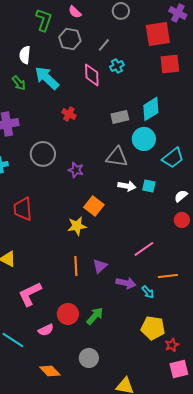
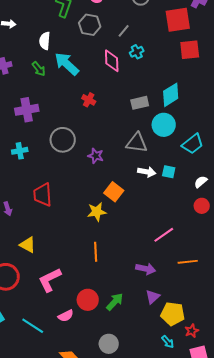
purple triangle: (100, 266) -> (153, 297), moved
cyan arrow: (148, 292) -> (168, 342), moved

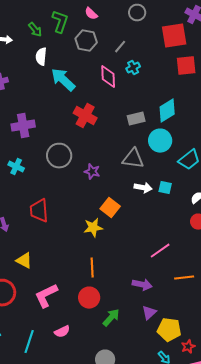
green arrow: (39, 69) -> (35, 30), moved
red cross: (89, 100) -> (85, 116), size x1.6
cyan cross: (20, 151) -> (16, 167), turned 35
red circle: (88, 300) -> (89, 298), moved
cyan line: (33, 326) -> (29, 342), turned 75

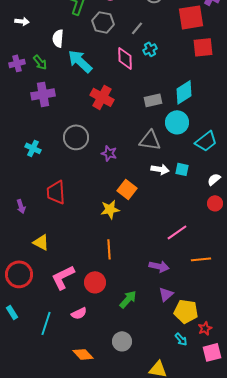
green arrow: (35, 30) -> (40, 62), moved
purple cross: (23, 126) -> (43, 94), moved
red circle: (89, 298) -> (95, 282), moved

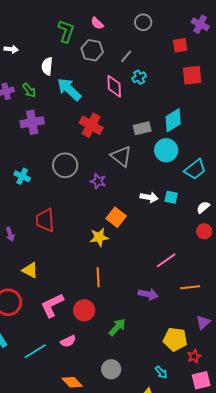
red square: (191, 17) -> (180, 45), size x0.6
gray triangle: (150, 140) -> (121, 156), moved, turned 30
purple triangle: (166, 294) -> (203, 322), moved
cyan line: (46, 323) -> (35, 351), turned 40
cyan arrow: (181, 339) -> (161, 372), moved

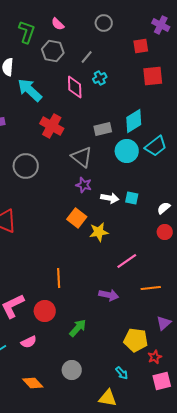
cyan trapezoid: (195, 169) -> (156, 146), moved
purple star: (98, 181) -> (84, 185), moved
yellow star: (99, 237) -> (99, 232), moved

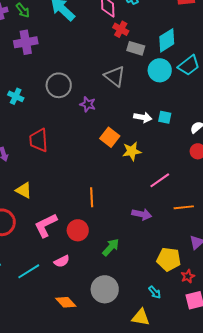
red cross: (52, 126) -> (121, 29), moved, size x0.7
gray rectangle: (103, 129) -> (136, 48), turned 30
purple star: (84, 185) -> (88, 104), moved
gray circle: (72, 370) -> (105, 289), size x1.4

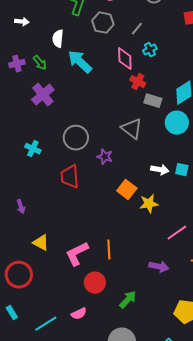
purple cross: (26, 42) -> (43, 95), turned -30
red trapezoid: (39, 140) -> (70, 177), moved
pink L-shape: (46, 225) -> (77, 254), moved

